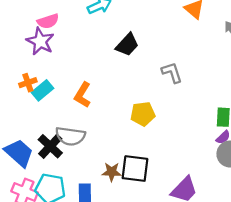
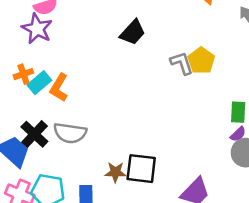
orange L-shape: (83, 95) -> (59, 88), moved
yellow pentagon: (143, 114) -> (201, 61), moved, turned -30
black cross: (50, 146) -> (34, 134), moved

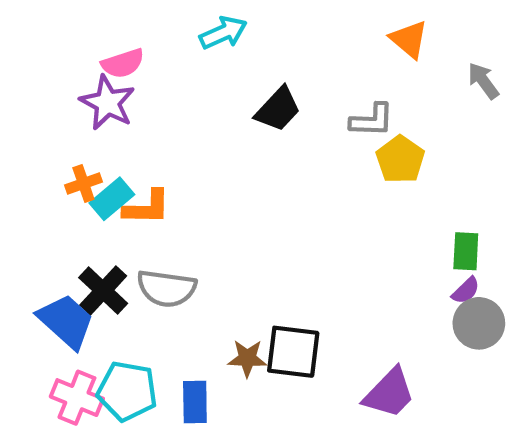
gray L-shape: (182, 63) -> (372, 120), moved, turned 110
orange L-shape: (59, 88) -> (147, 208), turned -120

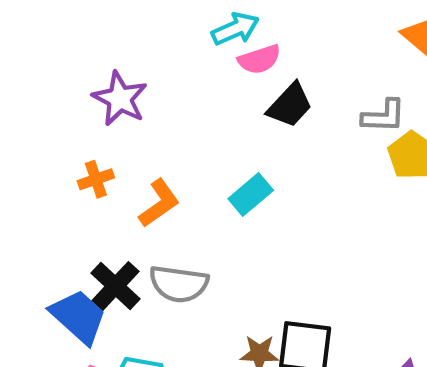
pink semicircle: (123, 63) -> (259, 59), moved
cyan rectangle: (112, 199) -> (251, 195), moved
orange L-shape: (147, 208) -> (159, 203), turned -36

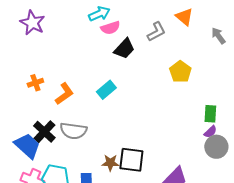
purple star: (120, 99) -> (32, 23), moved
gray L-shape: (384, 116) -> (156, 32), moved, turned -30

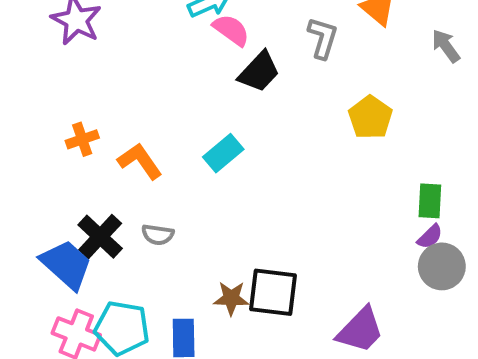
pink semicircle: (110, 28) -> (231, 30), turned -126
gray L-shape: (156, 32) -> (323, 38), turned -45
orange L-shape: (64, 94) -> (140, 161), turned -90
gray semicircle: (73, 131) -> (158, 235), size x0.6

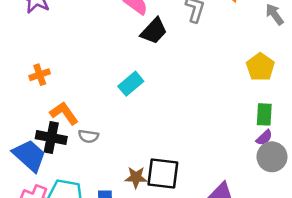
yellow pentagon: (370, 117) -> (260, 67), moved
orange L-shape: (140, 161) -> (64, 113), moved
black cross: (100, 237) -> (51, 138), turned -32

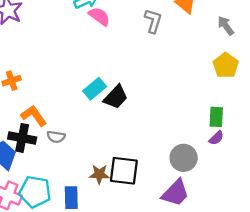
black trapezoid: (154, 31) -> (116, 97), moved
yellow pentagon: (260, 67) -> (226, 65), moved
gray circle: (272, 157) -> (184, 158), moved

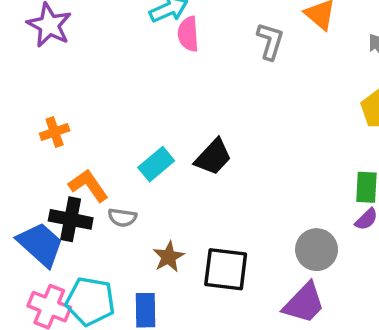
pink semicircle: (99, 16) -> (188, 34), turned -130
cyan rectangle: (95, 89) -> (156, 164), moved
brown star: (99, 174) -> (169, 257), moved, turned -30

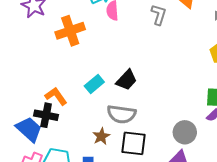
orange cross: (55, 132) -> (70, 31), moved, size x1.8
gray semicircle: (122, 218) -> (121, 114), moved, size x1.8

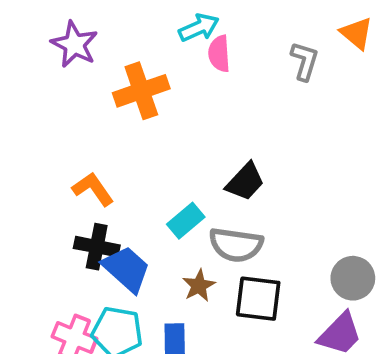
cyan rectangle: (94, 84) -> (186, 221), moved
orange L-shape: (56, 96) -> (93, 189), moved
blue trapezoid: (29, 129) -> (126, 269), moved

